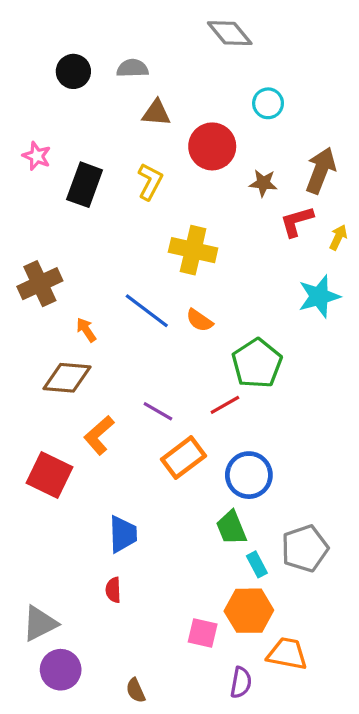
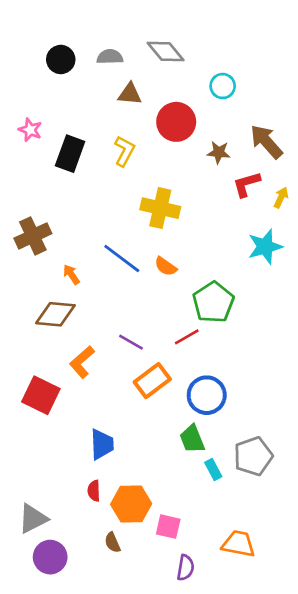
gray diamond: (230, 33) -> (166, 52), moved
brown arrow: (321, 170) -> (266, 142), turned -63
orange hexagon: (249, 611) -> (131, 504), moved
purple semicircle: (241, 682) -> (185, 568), moved
brown semicircle: (136, 690) -> (112, 542), moved

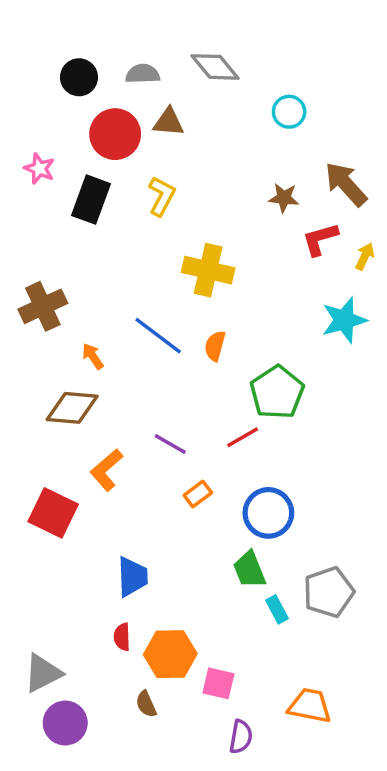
red circle: (176, 122) -> (115, 134), moved
orange semicircle: (166, 266) -> (215, 346), turned 70
orange rectangle: (152, 381) -> (198, 494), size x0.6

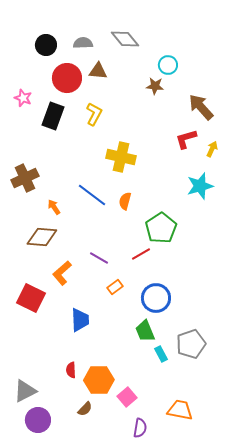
brown star: (284, 198) -> (155, 86), moved
blue trapezoid: (132, 577) -> (80, 320), moved
pink square: (218, 683) -> (127, 397), turned 36
brown semicircle: (146, 704) -> (85, 409), turned -112

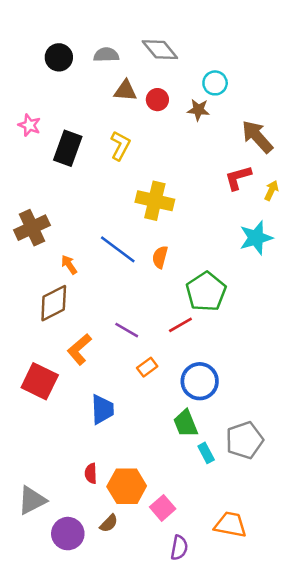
red circle: (67, 78) -> (157, 100), moved, size x0.6
brown diamond: (42, 237) -> (54, 303), turned -32
purple circle: (38, 420) -> (68, 534), moved

